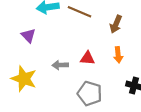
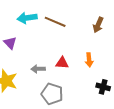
brown arrow: (116, 24) -> (98, 25), moved
gray pentagon: (90, 93) -> (52, 94), moved

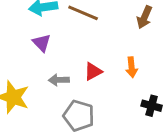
purple triangle: (10, 43) -> (42, 43), moved
red triangle: (62, 63) -> (93, 71), turned -32

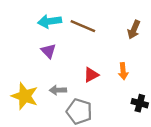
gray arrow: (59, 80) -> (58, 90), moved

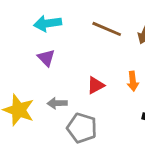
brown line: (83, 26) -> (107, 29), moved

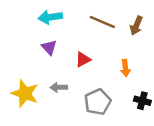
red triangle: (96, 85) -> (83, 60), moved
gray pentagon: (82, 128) -> (98, 102), moved, turned 30

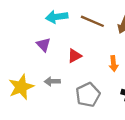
cyan arrow: (50, 17) -> (57, 17), moved
yellow star: (25, 93) -> (21, 87), turned 30

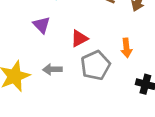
gray pentagon: (88, 95) -> (95, 65), moved

